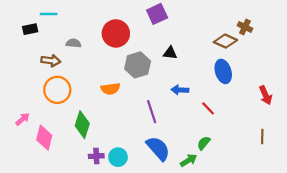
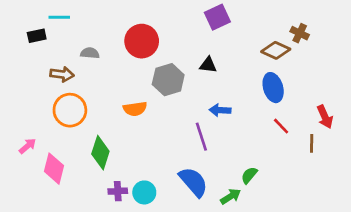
purple square: (157, 14) -> (217, 17), moved
red line: (208, 108) -> (281, 126), moved
purple line: (152, 112) -> (201, 137), moved
brown line: (262, 137) -> (312, 143), moved

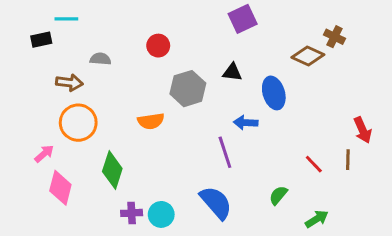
red circle: (142, 41) -> (158, 46), size x0.6
blue ellipse: (273, 88) -> (274, 93), moved
red line: (281, 126) -> (314, 164), moved
pink arrow: (27, 146) -> (44, 154), moved
green arrow: (231, 196) -> (317, 219), moved

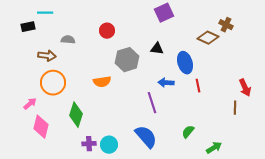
red line: (314, 164) -> (198, 86), moved, turned 32

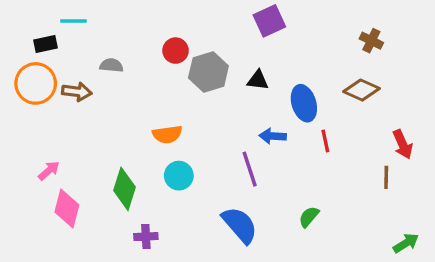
brown diamond: (208, 38) -> (361, 90), moved
gray hexagon: (127, 60) -> (208, 72), moved
orange circle: (53, 83) -> (36, 83), moved
cyan circle: (109, 145) -> (179, 176), moved
green arrow: (214, 148) -> (406, 243), moved

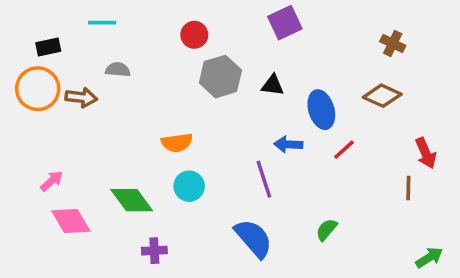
cyan line: (74, 21) -> (102, 23), moved
red circle: (176, 51) -> (194, 35), moved
red line: (325, 141) -> (344, 150), turned 60
green diamond: (125, 189) -> (132, 200), turned -54
pink diamond: (67, 209) -> (71, 221), turned -45

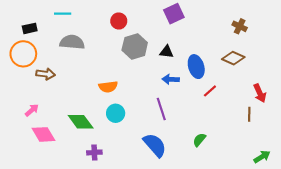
gray semicircle: (118, 70) -> (72, 42), size x1.6
brown arrow: (81, 97) -> (46, 74), moved
blue arrow: (288, 144) -> (171, 79), moved

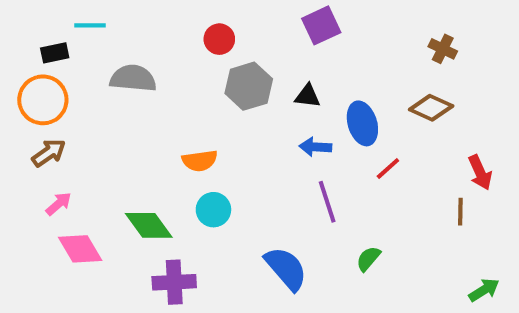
cyan line: (63, 14) -> (90, 25), moved
brown arrow: (46, 74) -> (49, 153), moved, turned -42
purple line: (161, 109) -> (327, 202), moved
purple cross: (94, 152) -> (174, 282), size x1.5

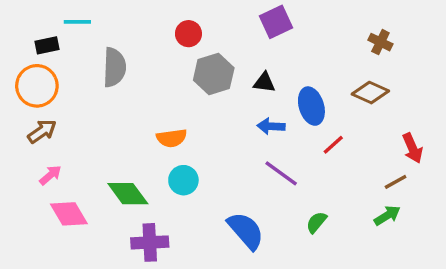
gray semicircle: (133, 78) -> (114, 67), turned 87
purple line: (327, 202) -> (281, 173), turned -36
brown line: (460, 212) -> (396, 182), turned 60
green arrow: (484, 290) -> (387, 216), moved

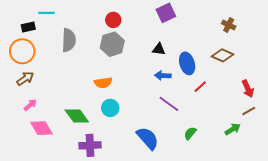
gray hexagon: (214, 74) -> (112, 44), moved
brown line: (396, 182) -> (249, 111), moved

